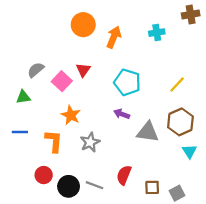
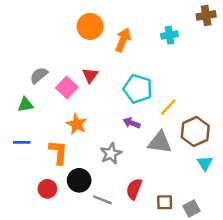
yellow line: (177, 85) -> (168, 107), moved
gray star: (90, 142) -> (111, 153), moved
black circle: (69, 186) -> (79, 180), moved

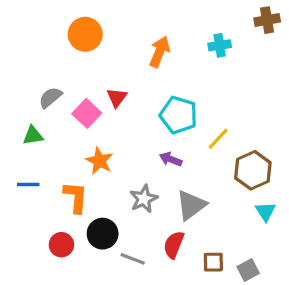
orange circle: (90, 26) -> (85, 34), moved
gray triangle: (160, 142) -> (191, 205), moved, turned -45

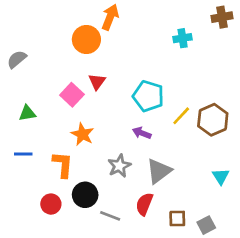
orange circle: (85, 34) -> (86, 39), moved
orange arrow: (160, 52) -> (110, 17), moved
gray semicircle: (50, 98) -> (17, 59), moved
brown hexagon: (253, 170) -> (213, 120), moved

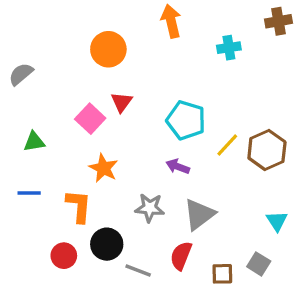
orange arrow: (110, 17) -> (171, 21), moved, turned -35
gray star: (119, 166) -> (150, 208), turned 30
gray square: (206, 225) -> (259, 264), moved, turned -30

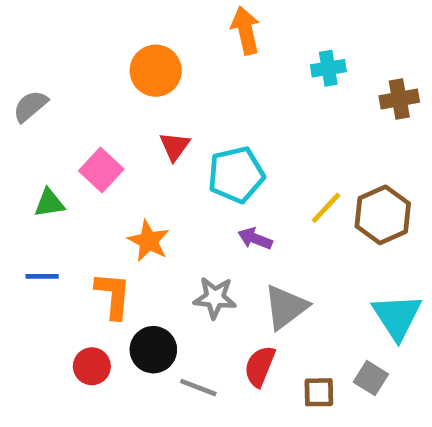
brown cross: (278, 21) -> (399, 99), moved
pink square: (90, 119) -> (101, 170), moved
cyan pentagon: (186, 120) -> (236, 175), moved, turned -30
cyan triangle: (277, 221) -> (397, 317), size x1.6

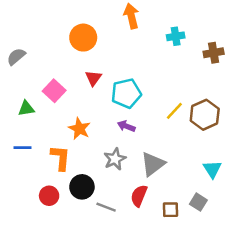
purple arrow: (255, 239) -> (126, 126), moved
gray star: (215, 298) -> (115, 159), turned -30
cyan triangle: (397, 317) -> (212, 169), size x0.7

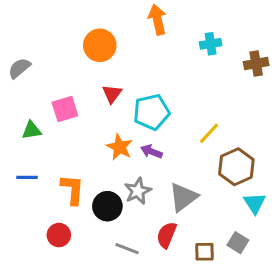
pink square: (54, 91) -> (65, 109), turned 30
brown hexagon: (205, 115) -> (236, 167), moved
orange star: (79, 129) -> (120, 147), moved
black circle: (82, 187) -> (107, 206), moved

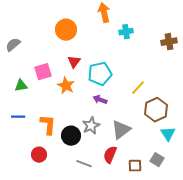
cyan cross: (211, 44) -> (126, 32), moved
orange star: (120, 147) -> (66, 86), moved

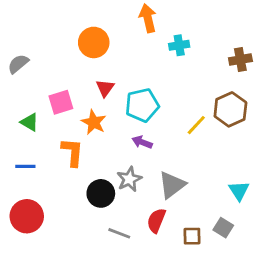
green triangle: (21, 86) -> (30, 122), turned 40
brown hexagon: (156, 110) -> (230, 109), moved
orange L-shape: (48, 125) -> (72, 152), moved
red circle: (39, 155) -> (27, 216), moved, size x1.5

